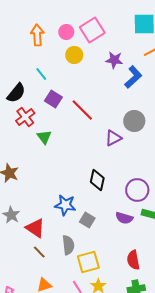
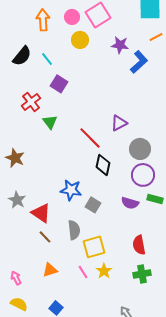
black semicircle: (16, 93) -> (22, 56), moved
red line: (82, 110) -> (90, 138), moved
gray circle: (134, 121) -> (140, 149), moved

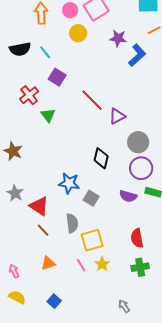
black semicircle: (22, 56) -> (20, 49), turned 40
red line: (90, 138) -> (92, 100), moved

